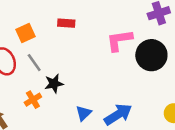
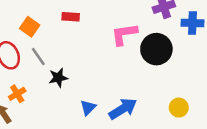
orange square: (26, 33) -> (30, 27), turned -30
orange cross: (33, 100) -> (17, 94), moved

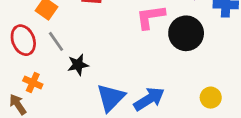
orange cross: (17, 94) -> (33, 83), turned -35
blue triangle: (88, 108) -> (111, 98), size x1.6

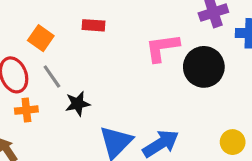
orange cross: (33, 83) -> (26, 110), moved, turned -30

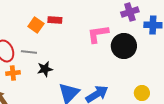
orange square: (41, 38) -> (36, 25), moved
gray line: (52, 76) -> (29, 52), turned -49

